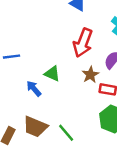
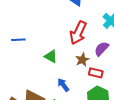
blue arrow: (34, 89) -> (63, 85), moved

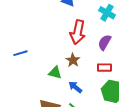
green triangle: (51, 56) -> (55, 73), moved
brown star: (82, 60) -> (73, 60), moved

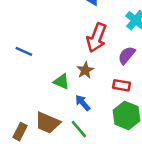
blue line: (20, 53) -> (24, 51), turned 32

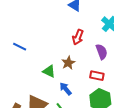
red arrow: (97, 38) -> (78, 37), size x0.7
purple semicircle: (127, 55) -> (102, 52), turned 119

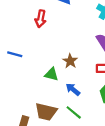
red arrow: (78, 37) -> (41, 19), moved

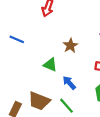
brown star: (70, 61) -> (70, 46), moved

